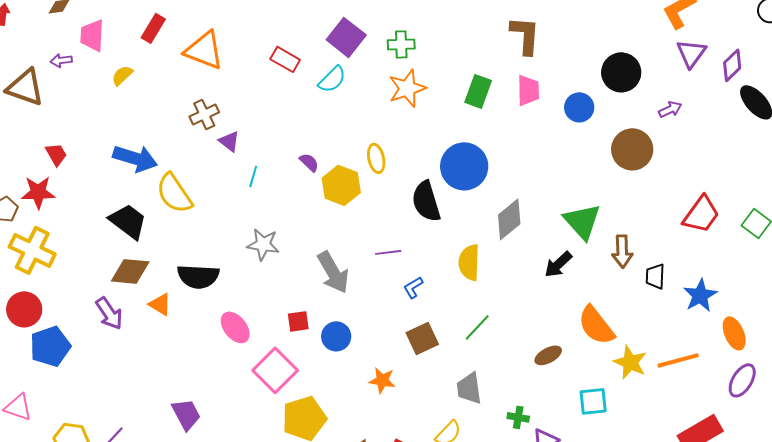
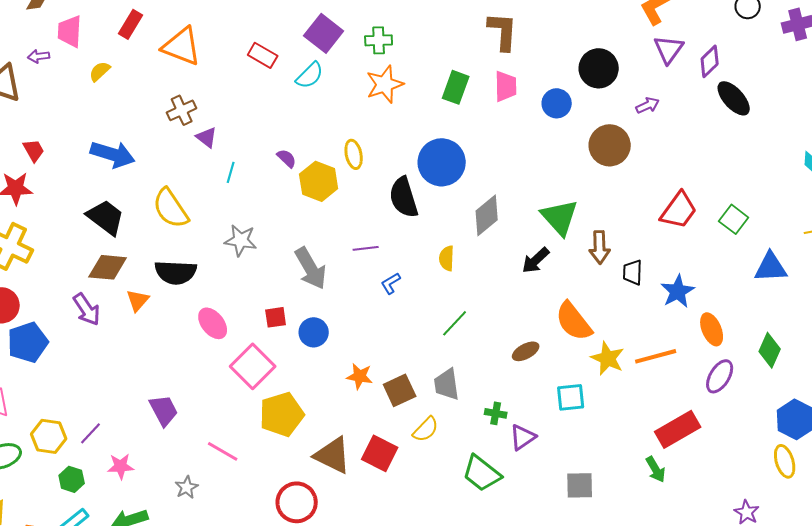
yellow semicircle: (174, 193) -> (171, 208), moved
yellow semicircle: (469, 262) -> (447, 258), size x0.7
orange triangle: (160, 304) -> (138, 300), turned 40
brown square: (422, 338) -> (400, 390), moved

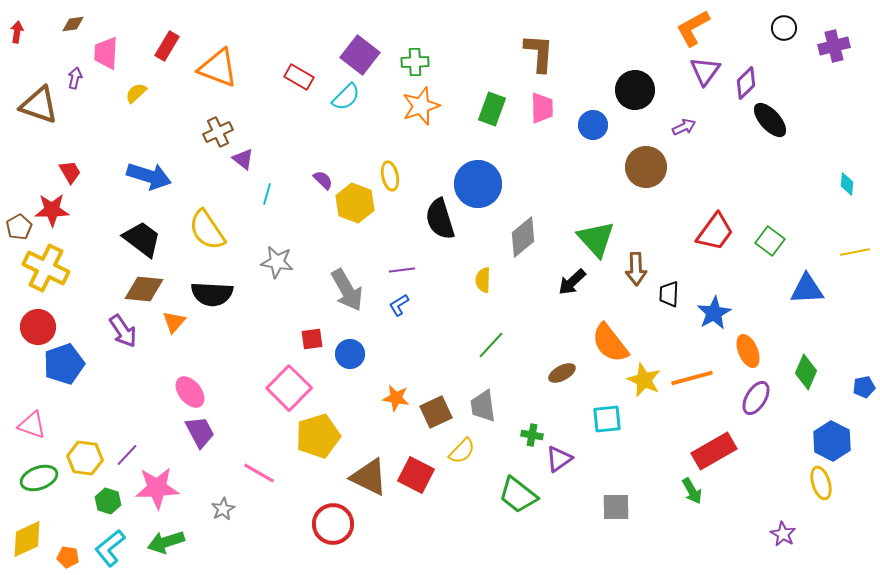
purple arrow: (39, 56) -> (75, 78), turned 110
blue L-shape: (391, 283) -> (399, 305), moved
pink ellipse: (213, 323) -> (190, 392), moved
pink star: (121, 466) -> (157, 488), size x1.6

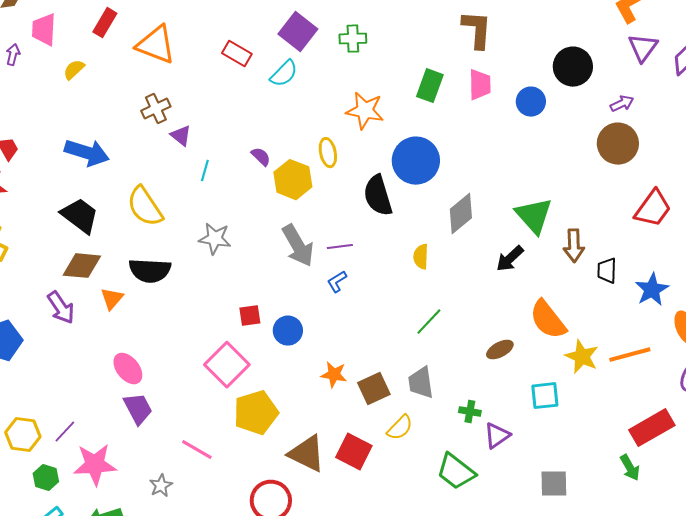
orange star: (421, 106) -> (365, 111), moved, turned 30
brown circle: (646, 167) -> (618, 144), moved
gray arrow: (347, 290) -> (298, 246), moved

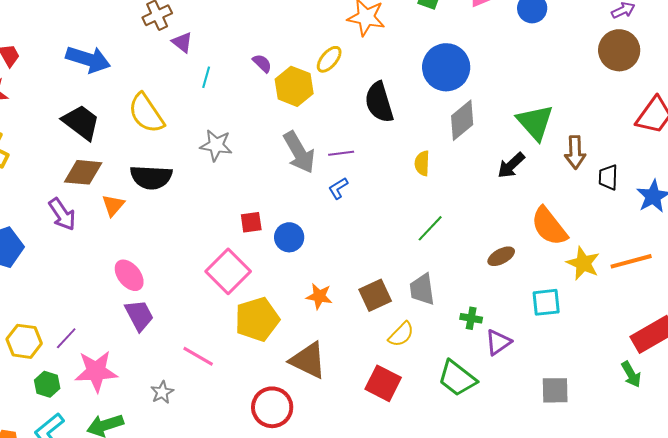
yellow ellipse: (328, 153) -> (329, 59), turned 52
blue circle: (416, 161) -> (446, 67), moved
orange star: (334, 375) -> (319, 296), moved
red square: (354, 452) -> (383, 383), moved

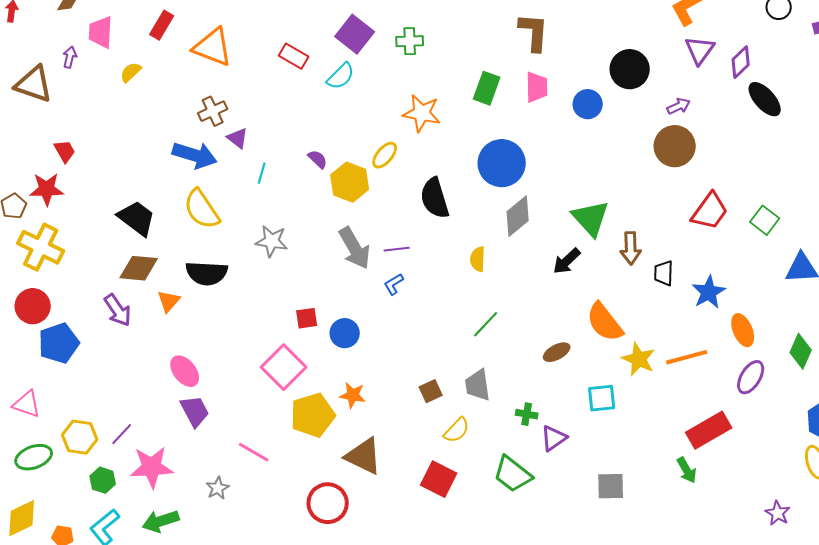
blue arrow: (88, 59) -> (195, 155), moved
brown square: (375, 295) -> (431, 391), size x0.7
orange star: (319, 296) -> (353, 395), moved

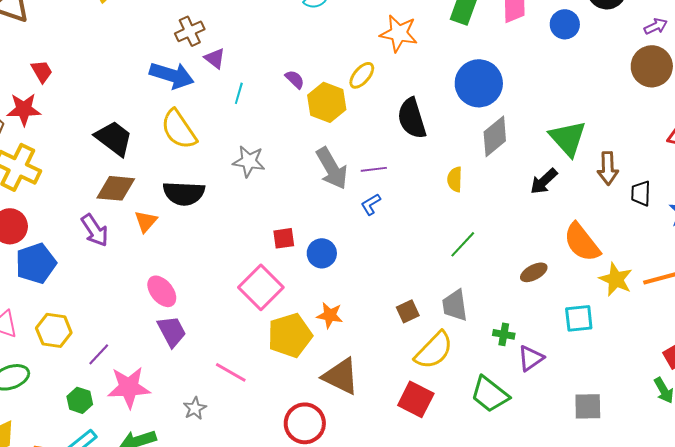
yellow semicircle: (457, 430) -> (434, 350), size x1.5
yellow hexagon: (80, 437) -> (54, 330), moved

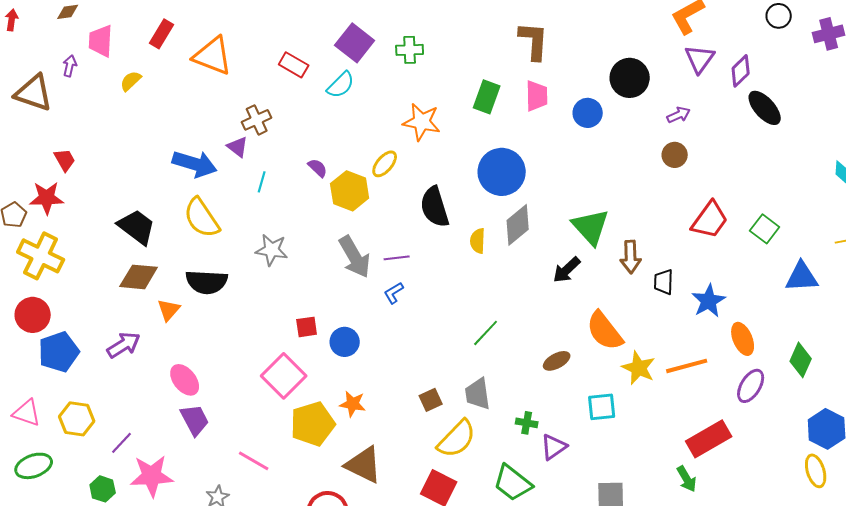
brown cross: (190, 31) -> (257, 120), moved
brown circle: (652, 66) -> (675, 155), size x0.6
yellow semicircle: (455, 179) -> (478, 241), moved
purple arrow: (95, 230) -> (124, 345), moved, turned -88

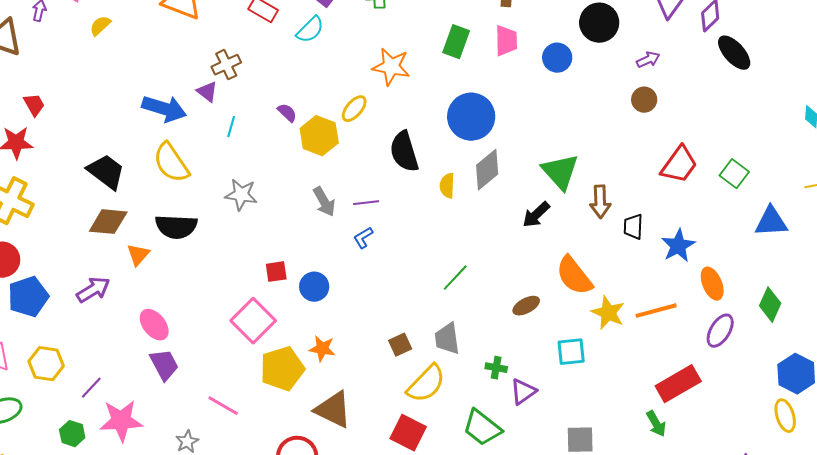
gray arrow: (355, 257) -> (324, 202), size x0.7

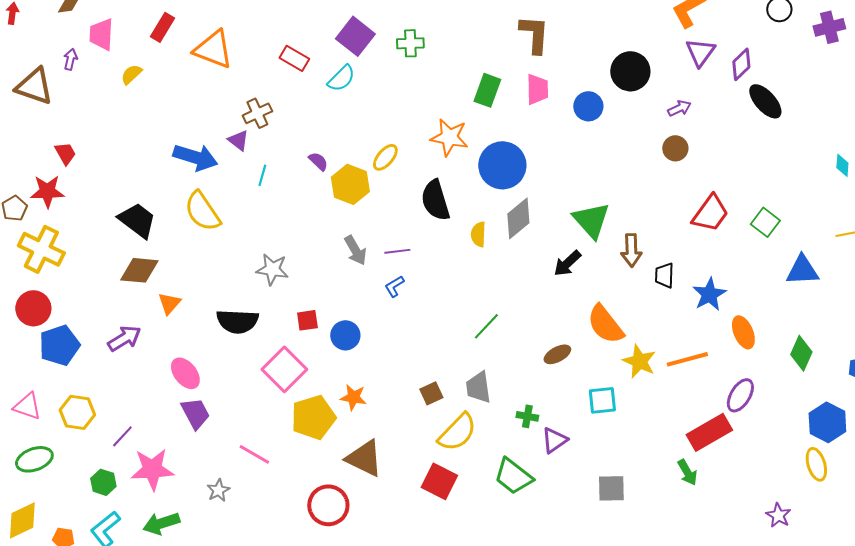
orange star: (391, 67) -> (449, 137), moved
gray star: (241, 195) -> (272, 269), moved
black semicircle: (176, 227) -> (237, 321), moved
purple ellipse: (720, 331) -> (740, 395), moved

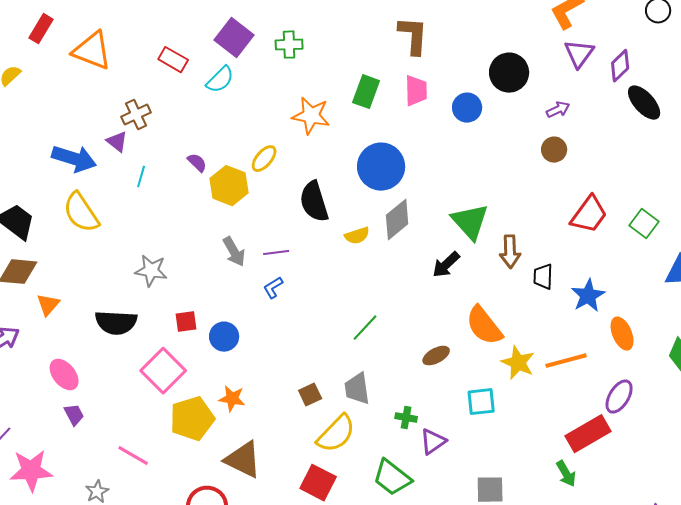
orange star: (449, 137) -> (311, 116), moved
yellow semicircle: (478, 234) -> (357, 236), turned -110
purple trapezoid: (195, 413) -> (74, 415), size x0.7

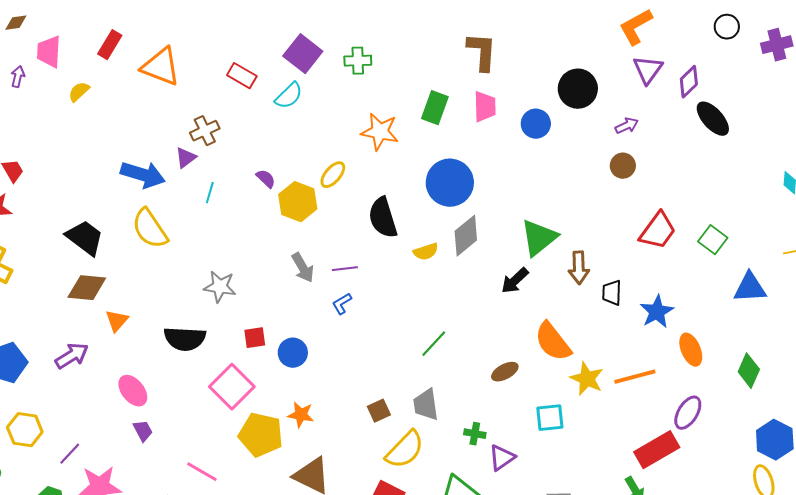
purple triangle: (117, 142) -> (186, 158), turned 45
green triangle: (470, 222) -> (539, 238), turned 33
yellow pentagon: (192, 419) -> (261, 435), turned 30

